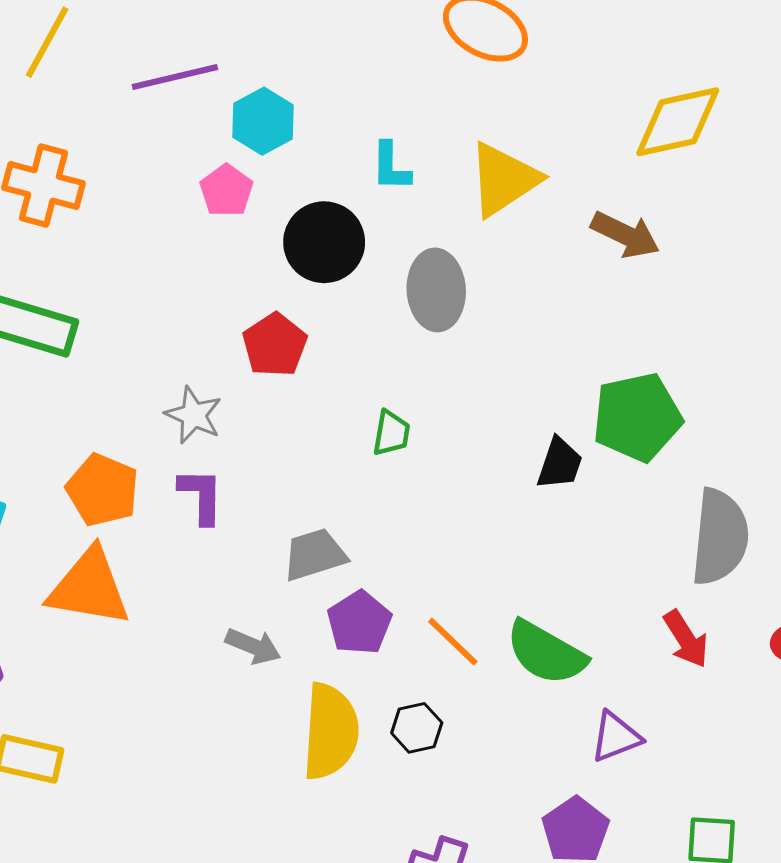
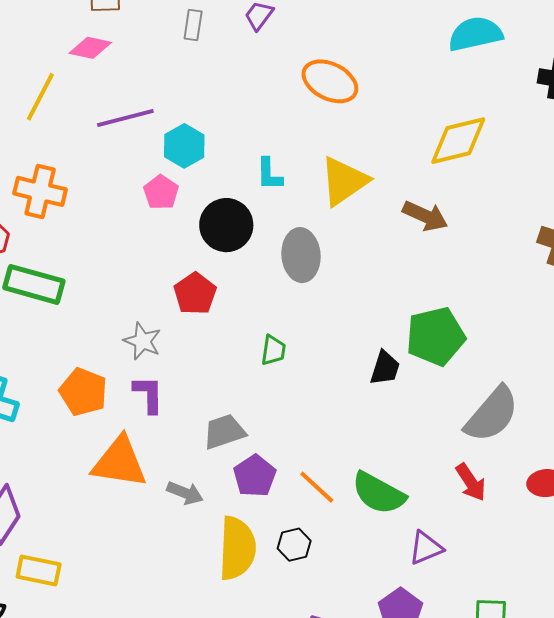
gray semicircle: (720, 537) -> (492, 414), turned 36
orange triangle: (89, 587) -> (119, 462), moved

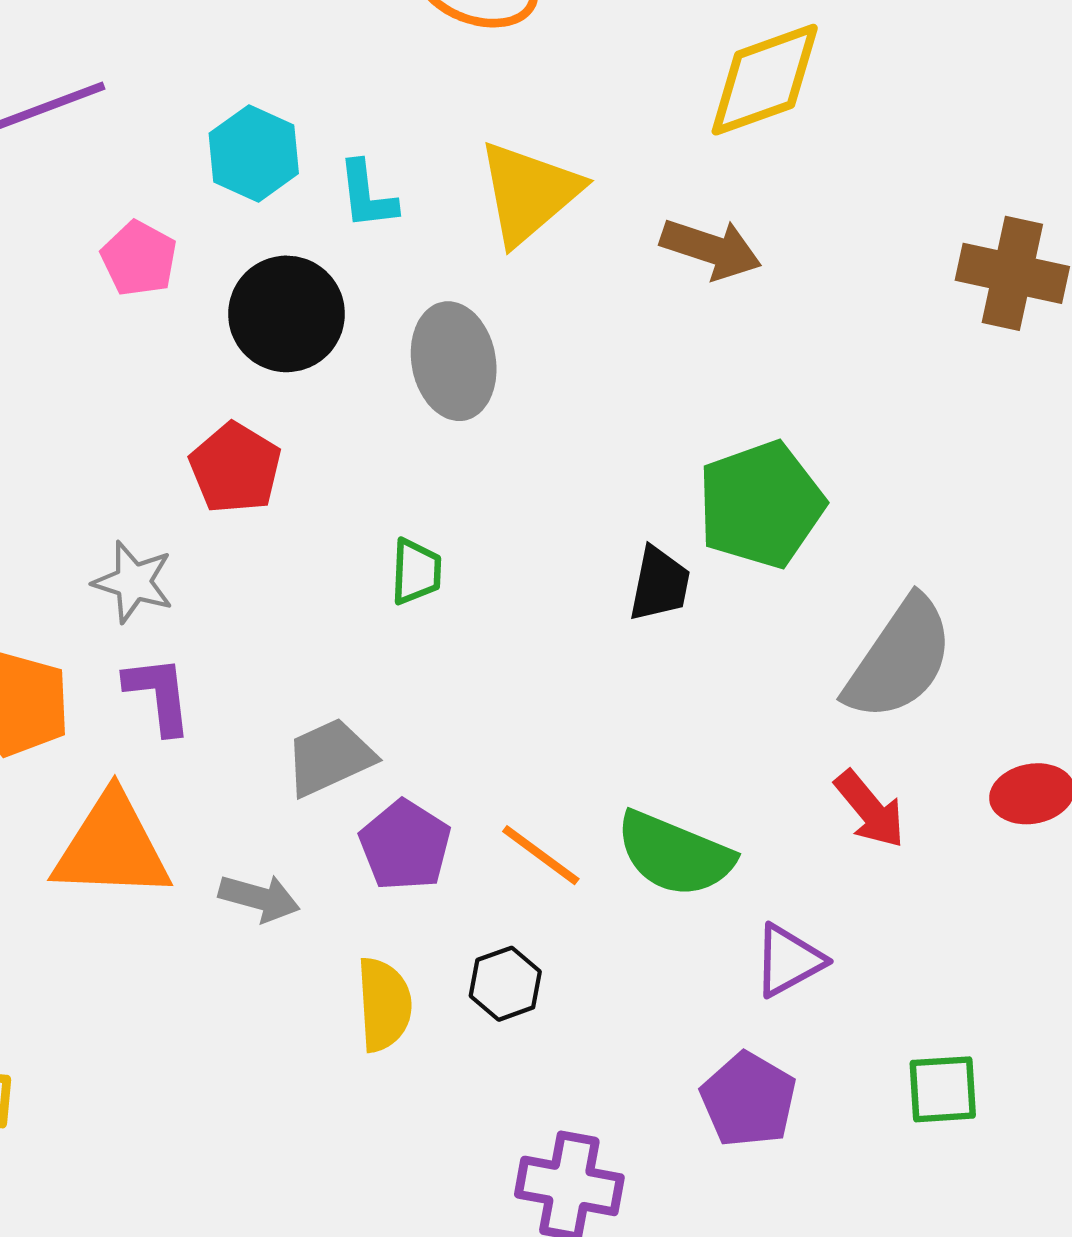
cyan hexagon: (184, 146) -> (254, 153), moved
yellow semicircle: (237, 548) -> (384, 1004), size x0.7

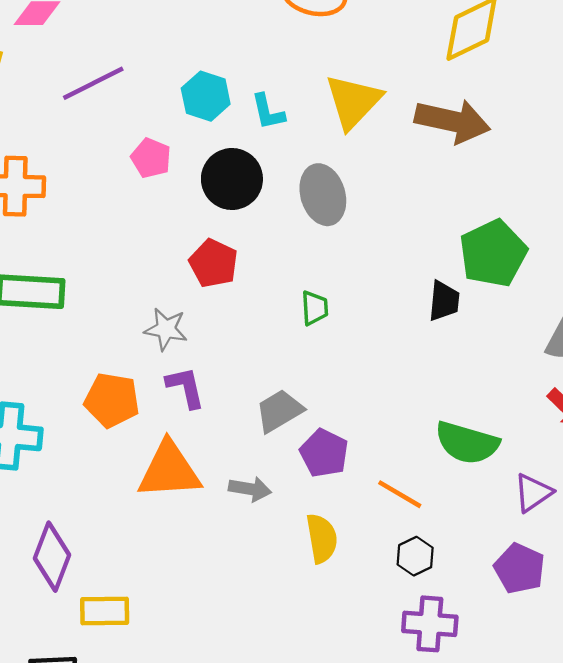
brown arrow: (711, 249) -> (453, 121), size x1.4
orange line: (541, 855) -> (400, 494), moved
black hexagon: (505, 984) -> (415, 556), moved

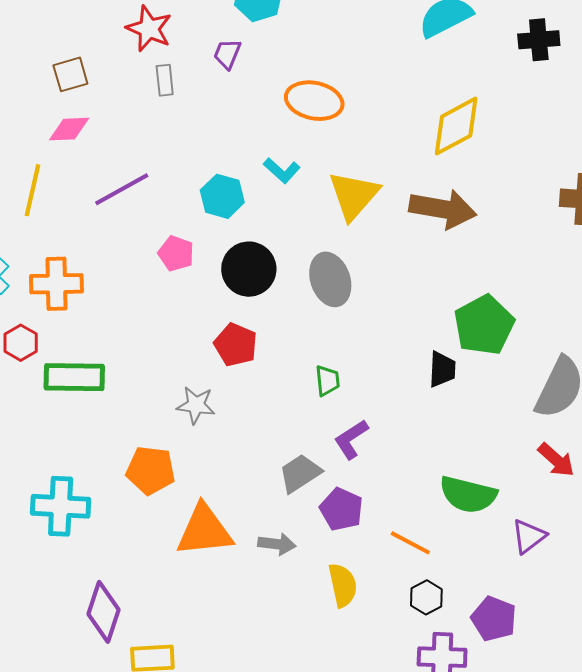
cyan L-shape: (268, 112) -> (282, 170), moved, turned -33
purple L-shape: (186, 387) -> (351, 439), moved, turned -108
purple pentagon: (520, 568) -> (494, 619), moved

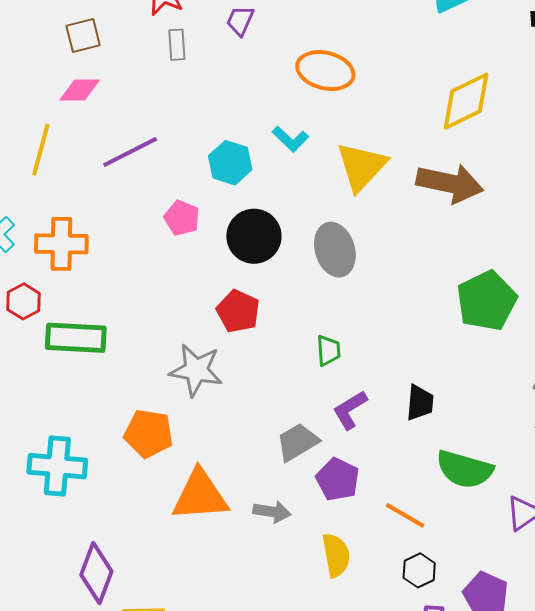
black trapezoid: (442, 369) -> (420, 403), moved
gray star: (196, 405) -> (196, 370), size x1.4

